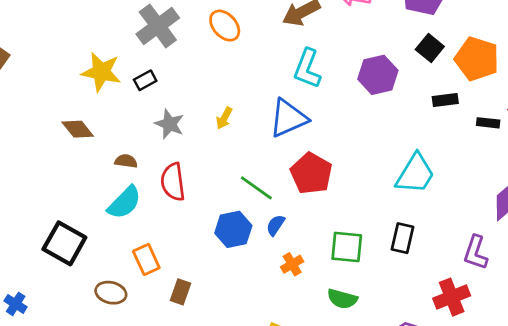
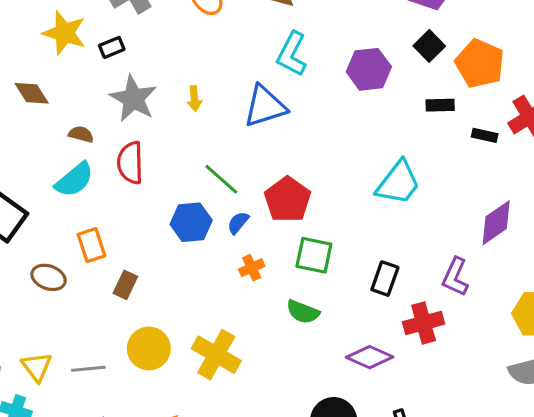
yellow arrow: (224, 118) -> (194, 99), turned -40
gray star: (169, 124) -> (133, 99), size x1.4
red pentagon: (311, 173) -> (288, 200), moved
black rectangle: (402, 238) -> (385, 279), moved

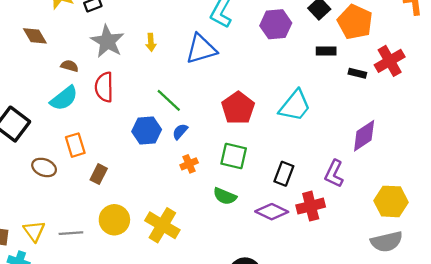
red pentagon: (288, 200) -> (238, 108), moved
purple diamond: (370, 357) -> (272, 212), moved

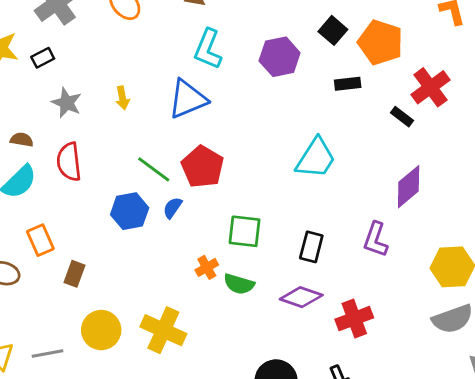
gray star: (107, 41) -> (67, 103), size x0.7
black rectangle: (357, 73) -> (402, 117), moved, turned 30
red pentagon: (238, 108) -> (203, 167), moved
orange cross: (189, 164) -> (207, 267), moved
red cross: (311, 206) -> (354, 319), moved

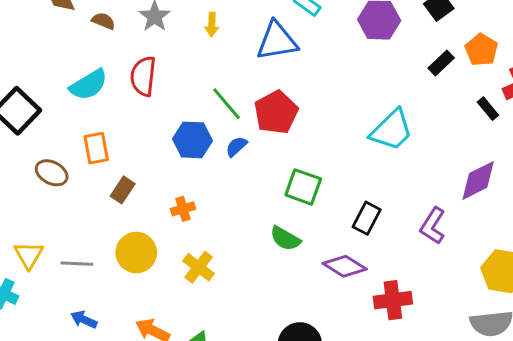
orange pentagon: (381, 42) -> (481, 50), moved, size x0.7
black rectangle: (348, 84) -> (441, 63), turned -50
brown semicircle: (22, 140) -> (103, 21), moved
orange cross: (207, 267) -> (183, 209), moved
yellow cross: (163, 330) -> (199, 267), size x0.7

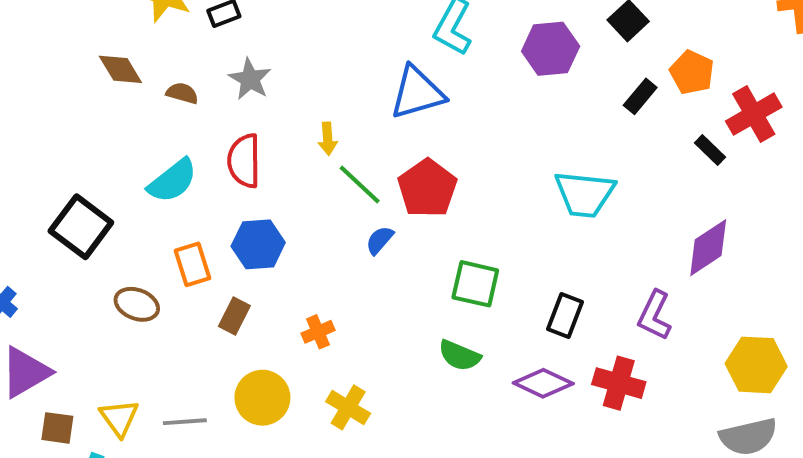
yellow arrow: (212, 25) -> (328, 139), moved
cyan trapezoid: (392, 130) -> (585, 194), turned 57
blue hexagon: (192, 140) -> (258, 244), moved
red cross: (393, 300) -> (619, 383), moved, turned 30

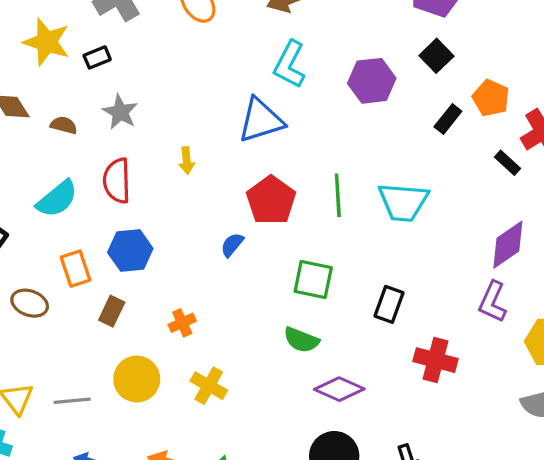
green line: (360, 184) -> (338, 195), moved, turned 45
purple L-shape: (655, 315) -> (493, 302), moved
purple diamond: (543, 383) -> (339, 389), moved

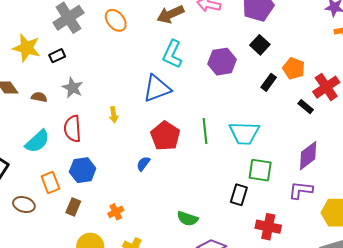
green square: (313, 279) -> (260, 170), moved
purple L-shape: (493, 302) -> (301, 190), turned 75

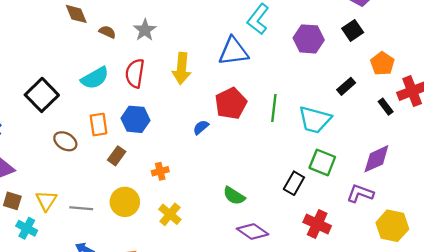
black rectangle: (269, 82) -> (346, 86), moved
yellow arrow: (114, 115) -> (182, 69), size x1.8

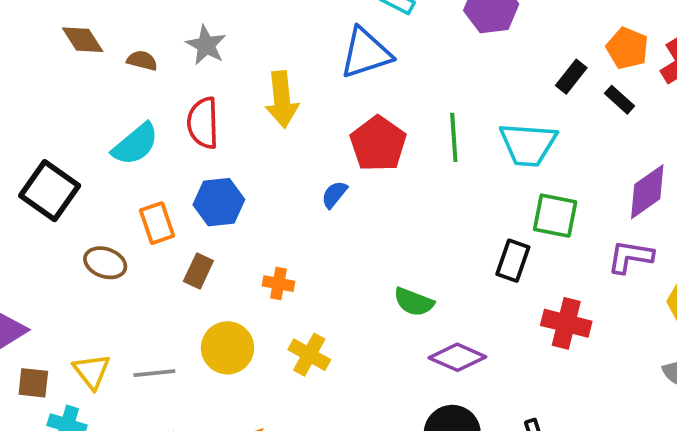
orange pentagon: (382, 64) -> (627, 48), moved
black rectangle: (386, 107) -> (619, 100), moved
orange cross: (160, 171) -> (278, 284), turned 35

